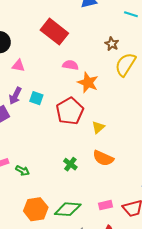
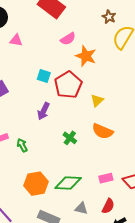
pink semicircle: (70, 65) -> (68, 39), turned 140
purple arrow: (15, 96) -> (43, 111), moved
cyan square: (36, 98) -> (44, 76), moved
green arrow: (23, 171) -> (22, 145), turned -144

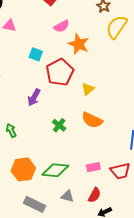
cyan square: (44, 76) -> (36, 54), moved

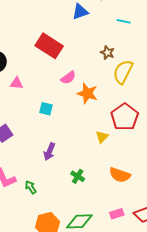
red pentagon: (60, 72) -> (125, 117), moved
orange semicircle: (92, 120) -> (120, 175), moved

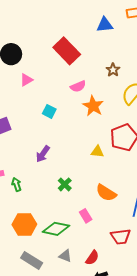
brown star: (107, 53) -> (113, 70), moved
pink triangle: (17, 83) -> (26, 80), turned -48
yellow triangle: (102, 137) -> (97, 152), turned 40
pink rectangle: (117, 214) -> (86, 216), moved, turned 64

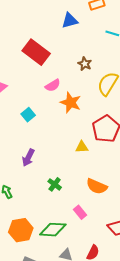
cyan square: (49, 111) -> (28, 115), turned 32

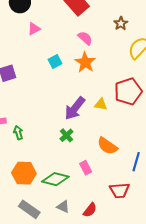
pink semicircle: (53, 85) -> (85, 38), turned -119
orange star: (71, 103) -> (85, 62), moved
purple arrow: (28, 158) -> (75, 108), moved, size x1.4

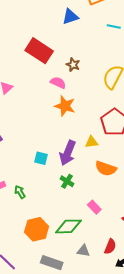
brown star: (121, 23) -> (73, 65), moved
cyan square: (55, 62) -> (41, 158), moved, turned -32
orange semicircle: (107, 146) -> (106, 168), moved

